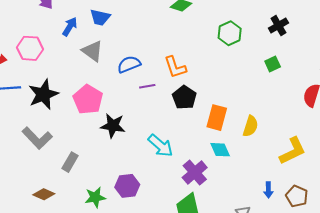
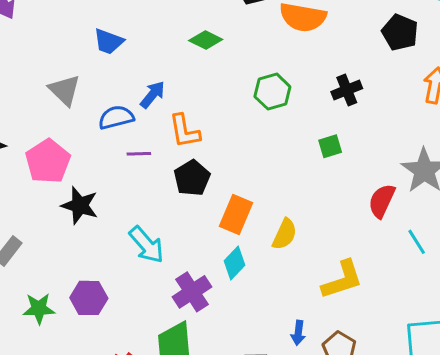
blue trapezoid: (100, 17) -> (109, 41), moved
blue arrow: (70, 27) -> (153, 95), moved
cyan diamond: (220, 150) -> (235, 263), turned 60

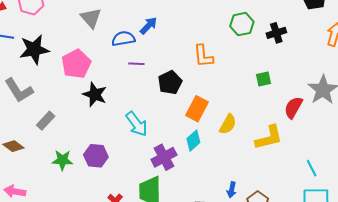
green hexagon: (272, 92) -> (242, 24), moved
orange L-shape: (184, 131) -> (203, 56), moved
green square: (330, 146) -> (264, 79), moved
cyan line: (417, 242) -> (312, 168), moved
yellow L-shape: (342, 280) -> (269, 138), moved

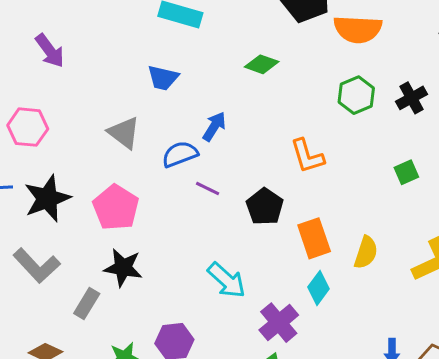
purple line: (136, 64) -> (208, 188), turned 35
black star: (95, 94) -> (123, 268), moved
orange rectangle: (197, 109) -> (314, 238), turned -35

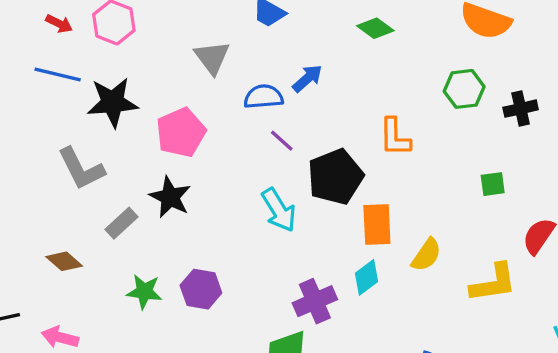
black pentagon: (265, 207) -> (335, 177), size x1.4
cyan arrow: (227, 280) -> (279, 210), moved

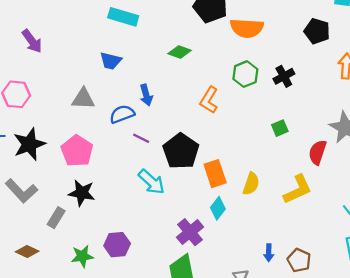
gray triangle: (212, 57) -> (83, 99), turned -35
blue arrow: (307, 78) -> (146, 95), turned 132
orange L-shape: (395, 137) -> (209, 100), moved, turned 48

